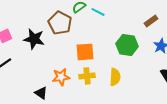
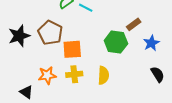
brown rectangle: (151, 21) -> (134, 24), moved
brown pentagon: (60, 23) -> (50, 33), moved
black star: (34, 39) -> (19, 36), turned -30

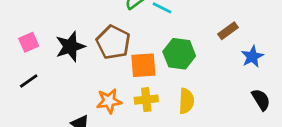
green hexagon: (116, 42) -> (179, 54), moved

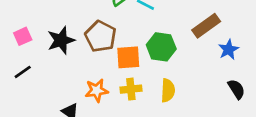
brown rectangle: (228, 31) -> (206, 26), size x1.5

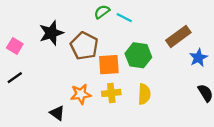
pink square: (23, 36) -> (15, 46), turned -35
black star: (61, 40) -> (51, 33), moved

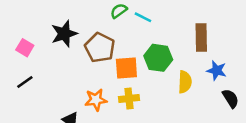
brown rectangle: (178, 36) -> (201, 37), turned -55
blue star: (198, 58) -> (217, 71), moved, turned -30
yellow semicircle: (144, 94) -> (185, 82), moved

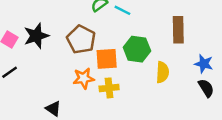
black star: (64, 34) -> (36, 36), moved
blue star: (217, 71) -> (204, 64), moved
orange star: (96, 100) -> (84, 78), moved

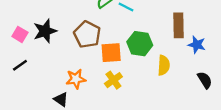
blue star: (204, 64) -> (197, 45), moved
orange star: (84, 78) -> (76, 79), moved
yellow cross: (109, 88) -> (113, 80), turned -30

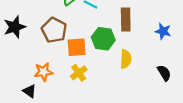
brown rectangle: (178, 25) -> (126, 19), moved
blue star: (197, 45) -> (163, 31), moved

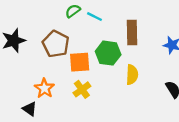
orange star: (43, 72) -> (44, 88), turned -30

